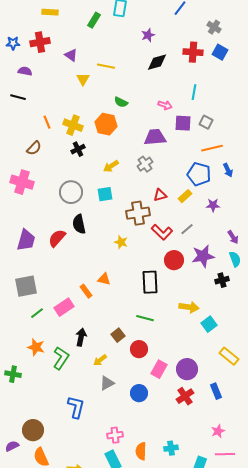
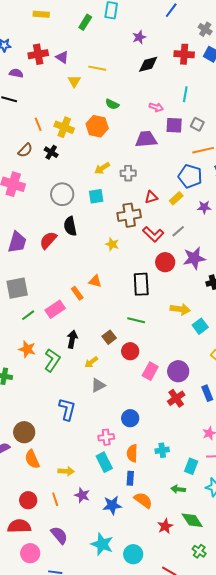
red cross: (40, 42) -> (38, 54), moved
black cross: (78, 149) -> (51, 152), moved, turned -32
gray cross: (145, 164) -> (128, 173), moved, turned 35
blue circle: (139, 393) -> (130, 418), moved

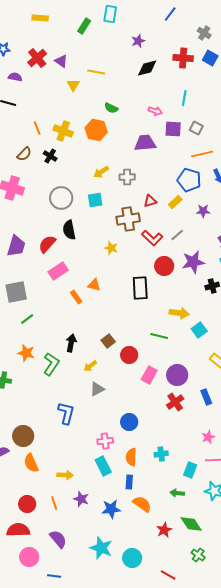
red cross: (38, 54) -> (37, 58), turned -30
pink rectangle: (55, 309) -> (58, 271), moved
green line: (136, 320) -> (159, 336), moved

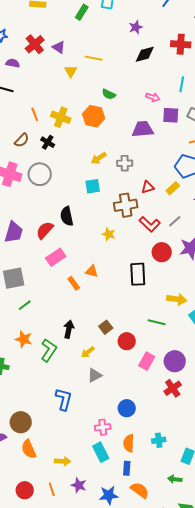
gray circle: (61, 198) -> (40, 174), moved

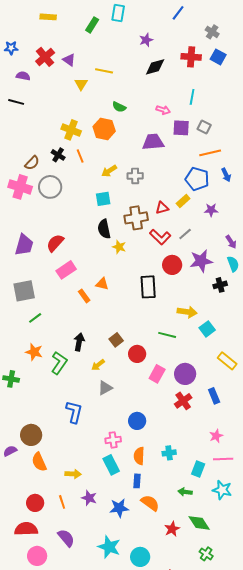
orange line: (35, 114) -> (80, 156), moved
brown semicircle: (22, 140) -> (32, 163), moved
red triangle: (148, 187) -> (162, 208), moved
black semicircle: (67, 216) -> (104, 229), moved

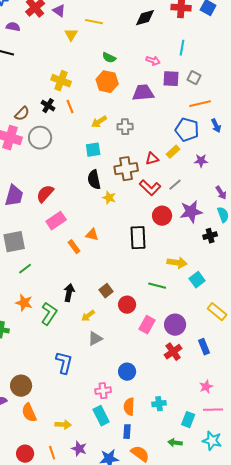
orange hexagon: (104, 129) -> (107, 82), moved

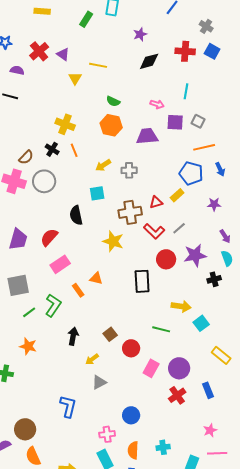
purple star: (201, 161) -> (214, 204), moved
black semicircle: (94, 180) -> (76, 215), moved
yellow star: (109, 198) -> (113, 241), size x1.5
green L-shape: (49, 314) -> (53, 305), moved

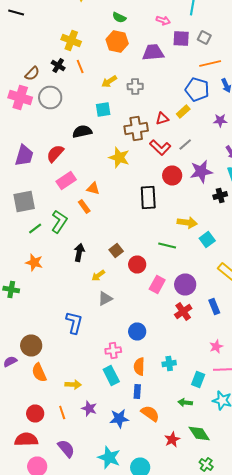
black semicircle: (76, 215) -> (82, 132), turned 90
orange triangle: (96, 278) -> (93, 188), moved

